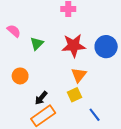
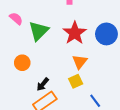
green triangle: (37, 43) -> (39, 31), size x1.5
red star: (74, 46) -> (75, 33), turned -30

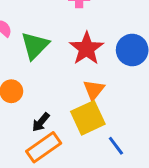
yellow square: (76, 81) -> (88, 118), size x1.6

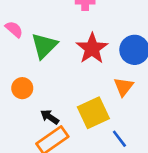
orange triangle: (94, 90) -> (124, 87), moved
black arrow: (41, 122) -> (50, 117), turned 84

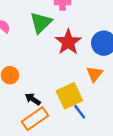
green triangle: (44, 46) -> (41, 23), moved
blue line: (119, 139) -> (80, 112), moved

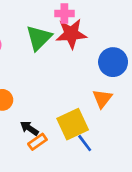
red star: (68, 42) -> (71, 34), moved, turned 30
orange rectangle: (35, 119) -> (37, 142), moved, size x0.6

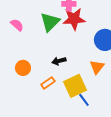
black arrow: (29, 128) -> (59, 61), moved, turned -48
orange rectangle: (37, 142) -> (48, 83), moved

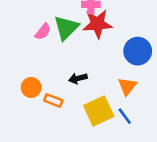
pink semicircle: (17, 25) -> (43, 32), moved, turned 88
orange rectangle: (48, 83) -> (53, 100), moved, turned 56
blue line: (84, 100) -> (125, 116), moved

